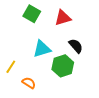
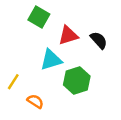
red triangle: (63, 18) -> (68, 35), moved
black semicircle: (76, 46) -> (99, 40), moved

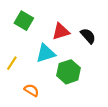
green square: (39, 17) -> (24, 21), moved
yellow line: (13, 82) -> (12, 63), moved

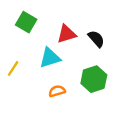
green hexagon: (68, 72) -> (94, 79), moved
orange semicircle: (32, 90) -> (57, 91), moved, turned -48

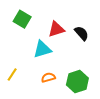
yellow line: (13, 68) -> (12, 74), moved
green hexagon: (94, 79) -> (77, 82), moved

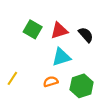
green square: (22, 19) -> (33, 29), moved
cyan triangle: (42, 49) -> (61, 57), moved

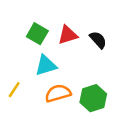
cyan triangle: (61, 57) -> (46, 65), moved
orange semicircle: (51, 82) -> (58, 93), size x1.5

